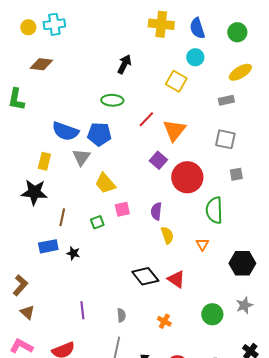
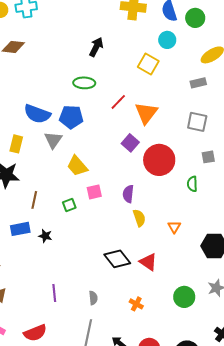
green circle: (237, 32) -> (195, 18), moved
green semicircle: (214, 210) -> (192, 184), moved, size x0.6

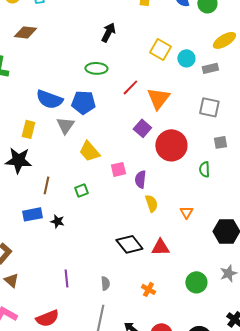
cyan circle: (167, 40) -> (186, 58), moved
pink square: (94, 192) -> (118, 169), moved
red triangle: (148, 262) -> (160, 247), turned -36

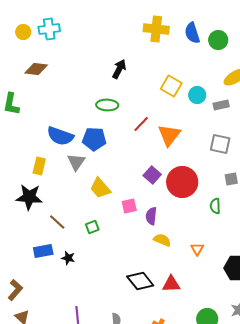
purple square: (142, 128) -> (152, 175), moved
brown line: (46, 185) -> (57, 222), turned -60
yellow semicircle: (151, 203) -> (162, 240), turned -48

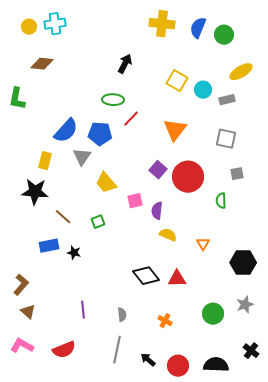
blue semicircle: (192, 33) -> (198, 28), turned 40
red line: (141, 124) -> (131, 119), moved
blue semicircle: (60, 136) -> (66, 131), turned -68

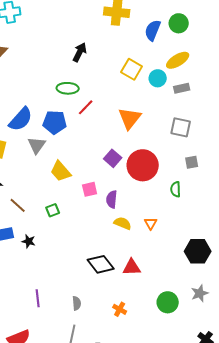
blue semicircle: (198, 28) -> (153, 30), moved
yellow ellipse: (241, 72) -> (178, 60), moved
orange triangle: (203, 244) -> (151, 223), moved

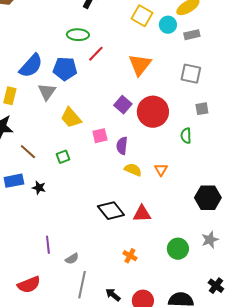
gray semicircle: (77, 303) -> (72, 259), moved, turned 64

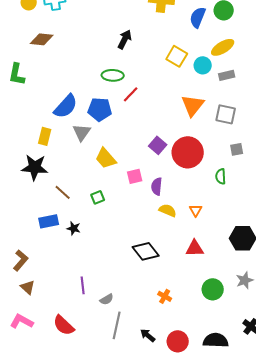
orange triangle: (140, 65) -> (193, 105), moved
red triangle: (142, 214) -> (195, 248), moved
red semicircle: (29, 285) -> (64, 325), turned 65

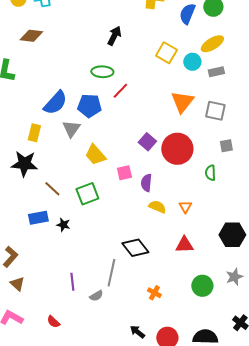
green square: (98, 197) -> (87, 194), size x1.6
red semicircle: (64, 325) -> (53, 322), size x0.6
gray line: (117, 325) -> (111, 273), moved

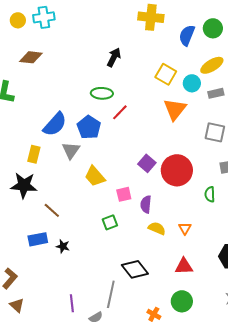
orange triangle: (182, 102) -> (175, 109), moved
blue pentagon: (89, 106) -> (89, 127), turned 30
green square: (87, 194) -> (110, 222), moved, size x0.7
green circle: (202, 286) -> (182, 301), moved

